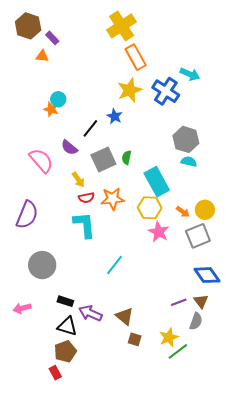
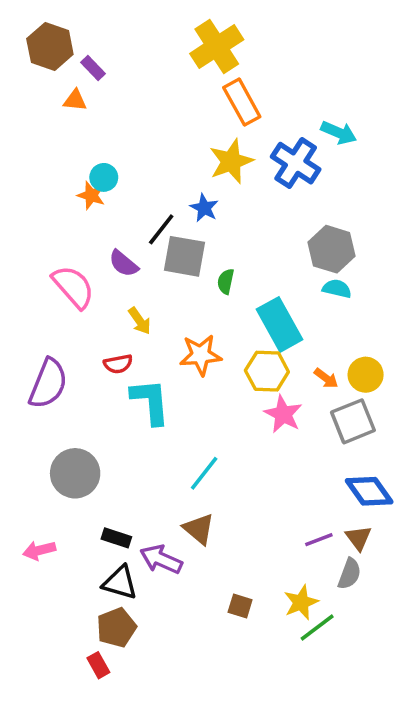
gray square: (103, 160) -> (184, 256), moved, turned 35
red semicircle: (86, 198) -> (118, 364), moved
brown triangle: (125, 316) -> (199, 529), moved

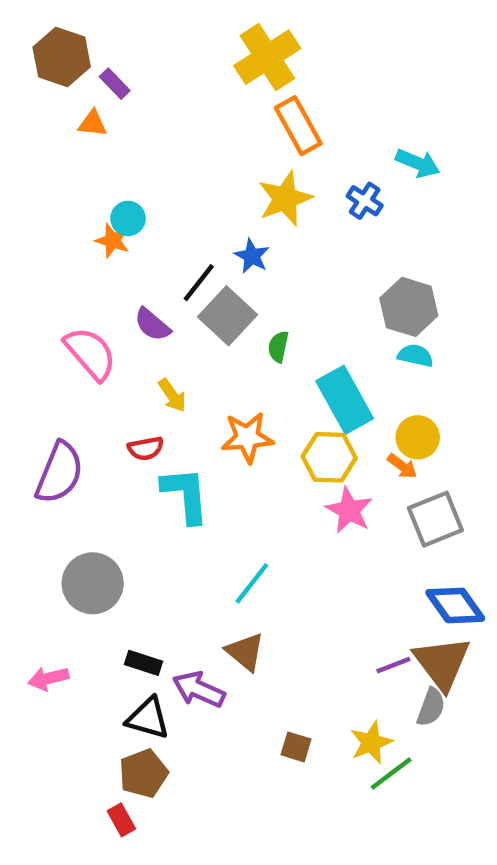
blue cross: (296, 163) -> (365, 201), size x0.6
gray square: (184, 256) -> (227, 316), turned 33
yellow circle: (366, 375) -> (418, 437), moved
brown triangle: (358, 538) -> (442, 663), size x1.8

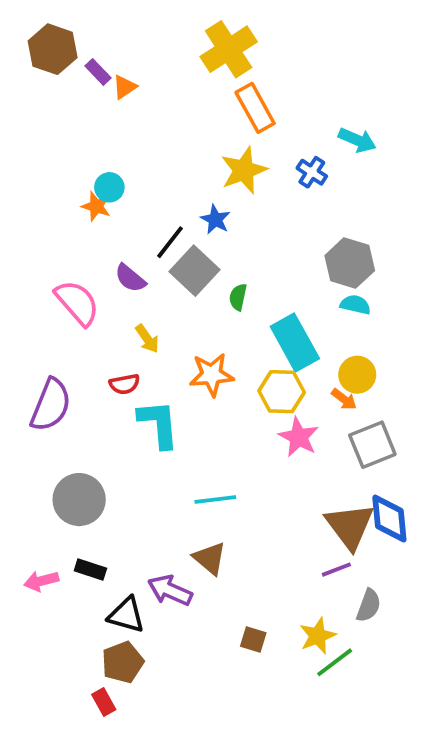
orange triangle: (93, 123) -> (125, 87), moved, turned -40
cyan line: (252, 583) -> (215, 500), turned 45
blue diamond: (455, 605) -> (389, 518), turned 30
black rectangle: (143, 663) -> (90, 570), moved
brown triangle: (442, 663) -> (350, 526), moved

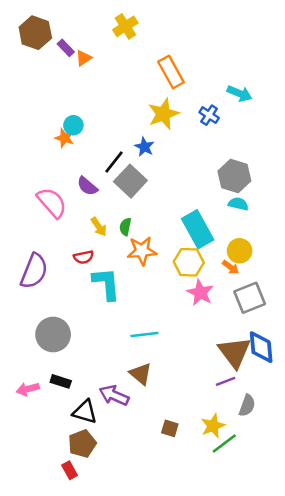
yellow cross: (229, 49) -> (125, 26), moved, size x0.7
green semicircle: (238, 297) -> (125, 227), moved

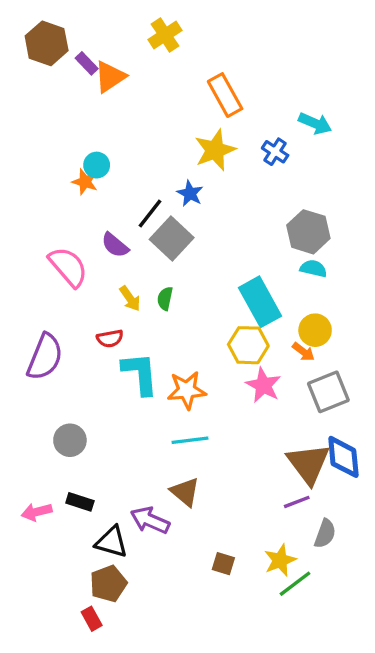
orange triangle: (84, 58) -> (110, 77), size x1.5
orange star: (142, 251) -> (187, 390), moved
gray circle: (53, 334) -> (70, 440), size x0.7

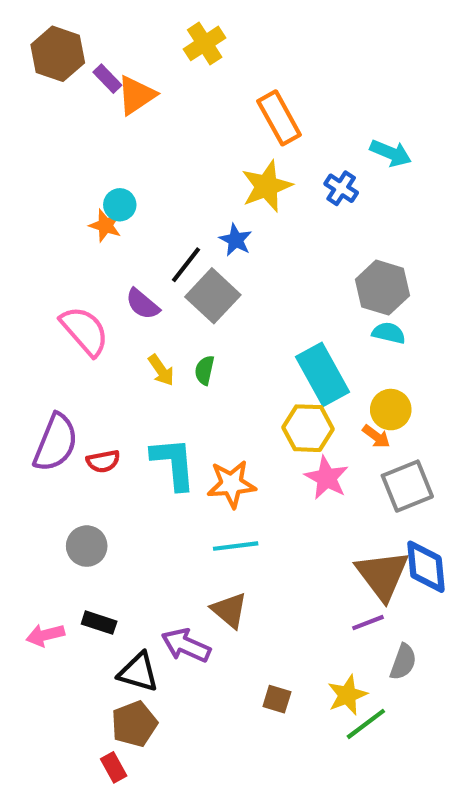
red semicircle: (110, 339) -> (103, 461), moved

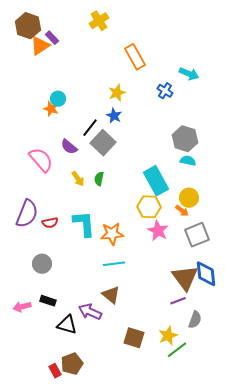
orange triangle: (136, 95) -> (40, 46), moved
yellow star: (267, 186) -> (117, 93), moved, size x0.7
brown square: (277, 699) -> (134, 338), size x1.5
brown pentagon: (134, 724) -> (72, 364), moved

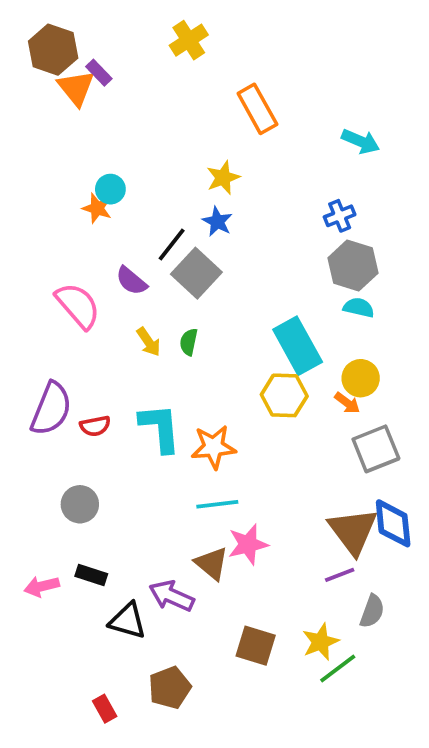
orange triangle: (40, 46) -> (76, 88), turned -35
blue cross: (165, 91) -> (340, 216), moved, turned 35
pink star: (158, 231) -> (248, 544), moved, turned 30
brown pentagon: (72, 364) -> (170, 688), moved

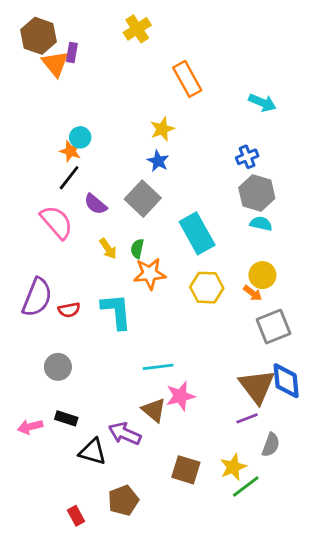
purple rectangle: (99, 73) -> (72, 53), turned 54
black line: (172, 244) -> (69, 178), moved
cyan rectangle: (298, 346) -> (197, 233), moved
orange star: (214, 447) -> (150, 274), moved

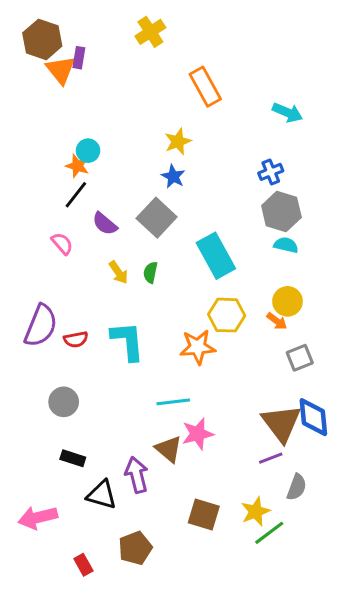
pink semicircle: (57, 222) -> (62, 243), size x0.6
orange star: (150, 274) -> (198, 347), moved
gray square: (274, 327) -> (300, 358), size x0.7
pink arrow: (30, 427) -> (38, 518), moved, size x1.4
purple arrow: (125, 434) -> (137, 475), turned 52

